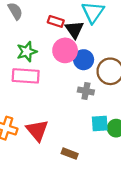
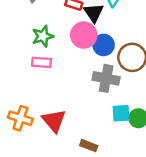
pink rectangle: (26, 76) -> (42, 62), size x0.7
gray cross: (86, 91) -> (106, 78), size x1.5

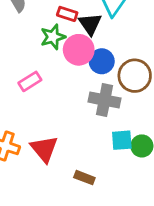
green star: (43, 36) -> (53, 37), moved
pink rectangle: (42, 62) -> (30, 81), turned -36

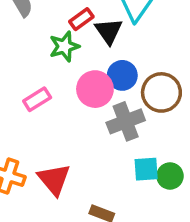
red rectangle: (67, 14) -> (81, 19), turned -54
pink circle: (79, 50) -> (95, 89), moved
gray cross: (105, 100) -> (126, 121), turned -32

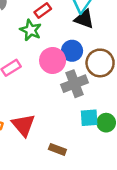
black triangle: (109, 31) -> (84, 19), moved, turned -35
green star: (64, 46) -> (31, 30), turned -30

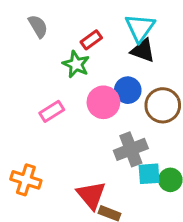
gray cross: (74, 84) -> (131, 149), moved
red triangle: (23, 125) -> (91, 195), moved

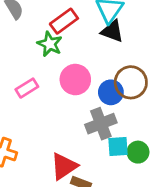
red rectangle: (91, 40) -> (64, 21), size x1.4
blue circle: (128, 90) -> (111, 92), moved
red triangle: (91, 195) -> (64, 166), turned 36

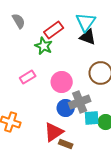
pink circle: (75, 80) -> (62, 82), moved
blue circle: (111, 92) -> (66, 108), moved

